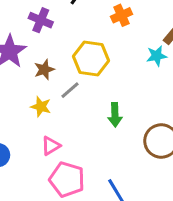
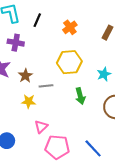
cyan star: (157, 56) -> (104, 74), moved
yellow hexagon: (91, 58) -> (69, 62), moved
gray line: (70, 90) -> (46, 86), turned 48

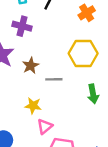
yellow star: (29, 101) -> (33, 106), moved

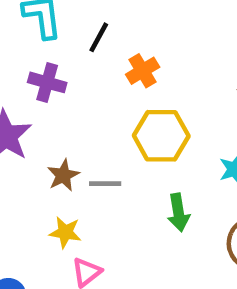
orange cross: (87, 13) -> (143, 71), moved
brown star: (31, 66) -> (63, 175), moved

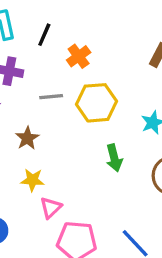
gray line: (105, 184) -> (51, 97), moved

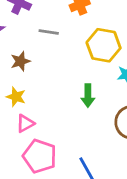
yellow hexagon: (97, 103) -> (104, 45), moved

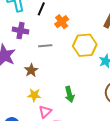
green arrow: (88, 96) -> (70, 94), moved

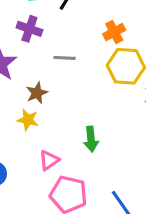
orange cross: (62, 22) -> (114, 32), moved
yellow star: (34, 95) -> (28, 120), moved

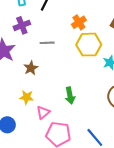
purple cross: (29, 29) -> (22, 25), turned -35
yellow star: (28, 120) -> (27, 97), moved

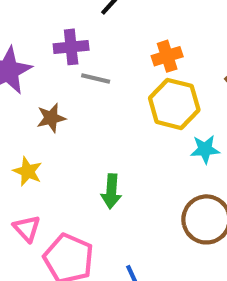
purple cross: (22, 25) -> (71, 47), moved
pink triangle: (43, 112) -> (27, 229), moved, turned -48

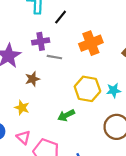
orange cross: (167, 56) -> (91, 43), size x1.5
yellow hexagon: (174, 104) -> (87, 89), moved
green arrow: (111, 191) -> (66, 115), turned 63

